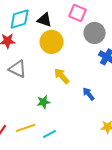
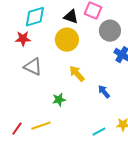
black triangle: (45, 20) -> (71, 17), moved
cyan line: (50, 134) -> (99, 132), moved

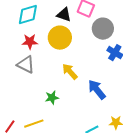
red star: (23, 39) -> (30, 42), moved
blue arrow: (104, 92) -> (97, 90), size x1.5

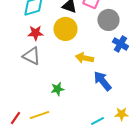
yellow arrow: (70, 72) -> (84, 58), moved, turned -36

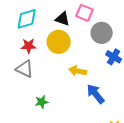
green star: (57, 89) -> (42, 102), moved

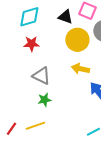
yellow circle: (59, 42) -> (77, 40), moved
gray triangle: (25, 69) -> (41, 76), moved

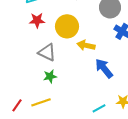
yellow circle: (77, 40) -> (67, 26), moved

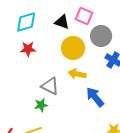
yellow circle: (67, 26) -> (73, 48), moved
gray triangle: (47, 52) -> (50, 86), moved

